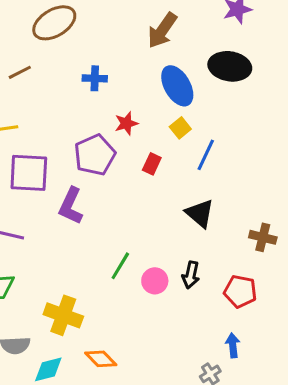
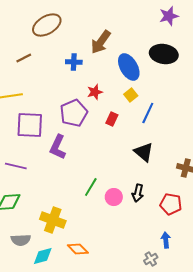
brown arrow: (162, 30) -> (101, 42), moved

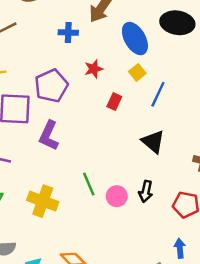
purple pentagon: (74, 113) -> (51, 86), moved
green line: (91, 187) -> (89, 184), turned -54
yellow cross: (53, 220) -> (43, 201), moved

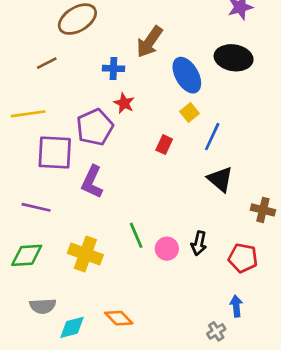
red star: (94, 69) -> (124, 103), moved, turned -30
black triangle: (153, 142) -> (220, 179), moved

